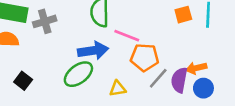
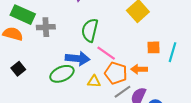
orange arrow: (196, 68) -> (139, 69), moved
yellow triangle: (118, 89) -> (94, 81), moved

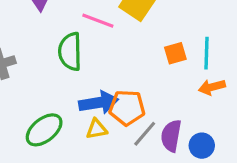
pink line: (106, 53) -> (98, 21), moved
blue arrow: (78, 58) -> (99, 103), moved
orange arrow: (139, 69) -> (212, 87), moved

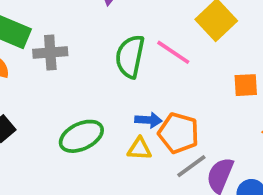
pink line: (98, 21) -> (173, 52), moved
blue arrow: (99, 103) -> (148, 120), size x0.6

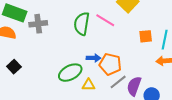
green ellipse: (81, 136) -> (70, 73), moved
yellow triangle: (139, 149) -> (89, 85), moved

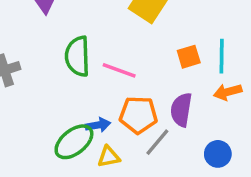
pink line: (105, 20) -> (119, 70), moved
blue arrow: (94, 58) -> (98, 125), moved
purple semicircle: (134, 86) -> (181, 110), moved

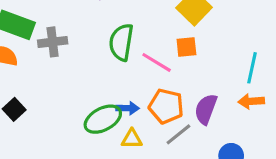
orange square: (189, 57) -> (186, 47), moved

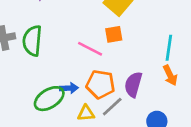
green semicircle: (121, 42) -> (32, 41), moved
orange arrow: (251, 101) -> (170, 75), turned -108
yellow triangle: (132, 139) -> (86, 113), moved

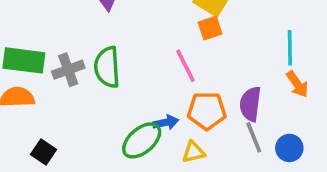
orange square: (114, 34) -> (210, 28), moved
pink line: (90, 49) -> (186, 66), turned 45
gray line: (112, 107) -> (254, 137), moved, turned -60

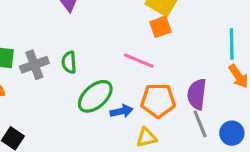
pink line: (186, 66) -> (139, 61), turned -40
green semicircle: (107, 67) -> (69, 62), size x0.6
green ellipse: (142, 140) -> (95, 96), moved

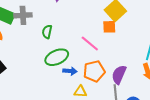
gray cross: (34, 65) -> (23, 15), moved
orange pentagon: (158, 100) -> (94, 71), turned -30

